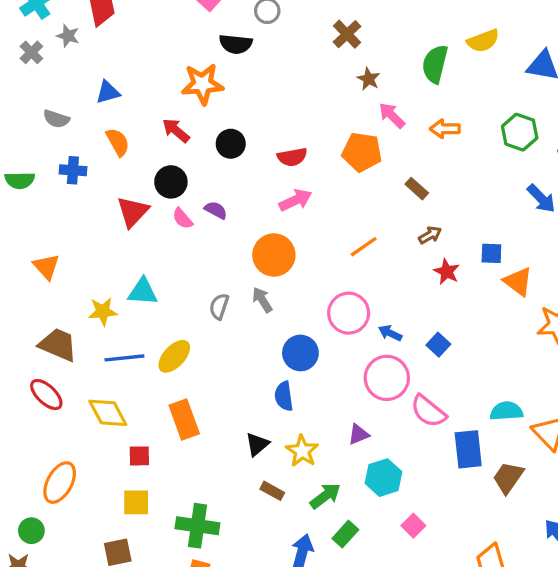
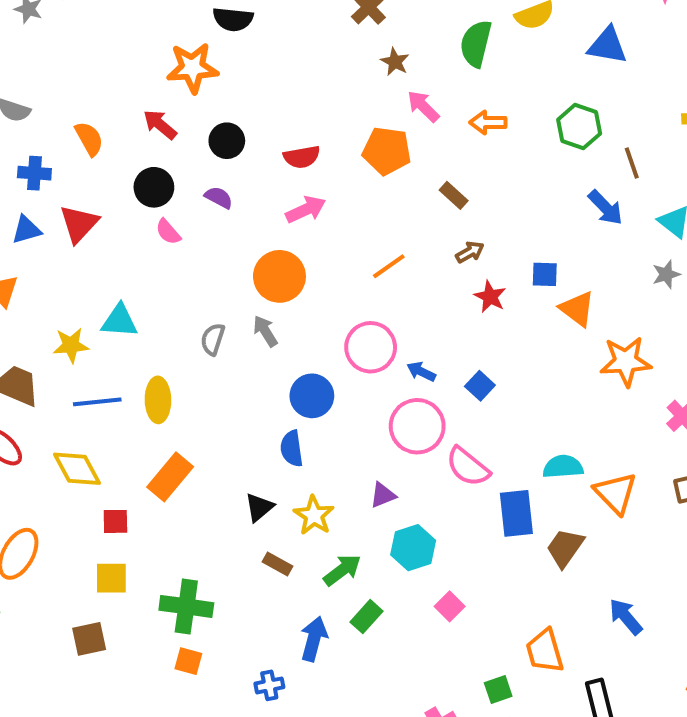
blue triangle: (108, 92) -> (26, 230), moved
purple semicircle: (216, 210) -> (219, 197), moved
red triangle: (133, 212) -> (79, 224), moved
yellow ellipse: (174, 356) -> (158, 400), turned -44
orange rectangle: (184, 419) -> (170, 477), turned 60

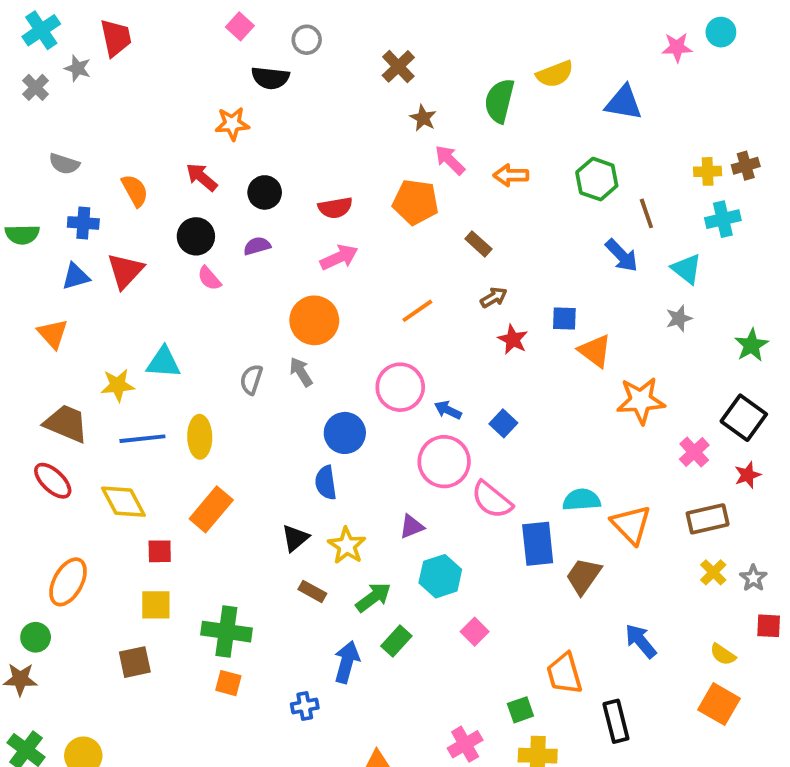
orange star: (192, 68) -> (232, 124), size x0.7
purple semicircle: (219, 197) -> (257, 246), turned -44

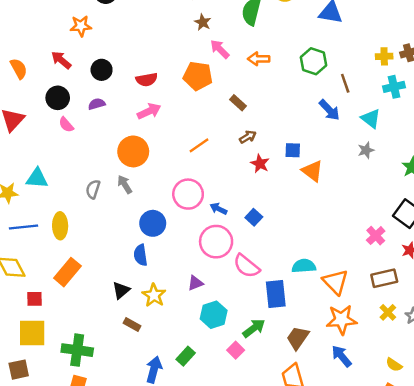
orange star: (641, 401) -> (342, 320), moved
brown trapezoid: (583, 576) -> (298, 338), moved
green arrow: (373, 597) -> (254, 328), moved
yellow square: (156, 605) -> (32, 333), size x1.4

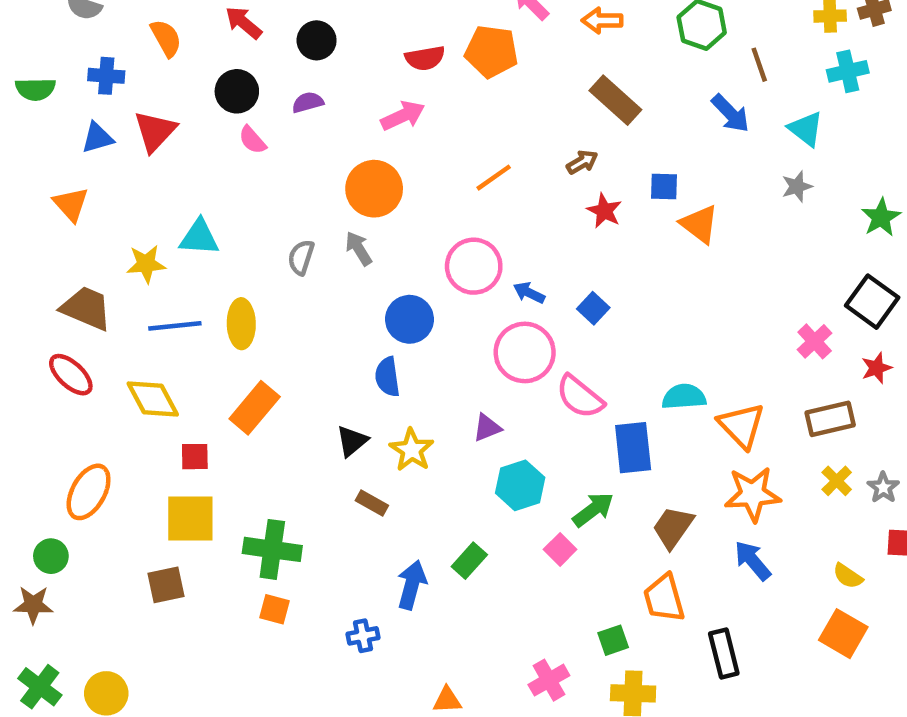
red semicircle: (147, 80) -> (425, 58), moved
brown rectangle: (238, 103) -> (615, 100), moved, size x1.6

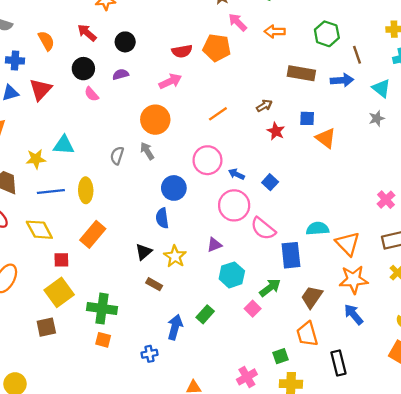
brown rectangle: (615, 100) -> (301, 73), moved, turned -32
blue arrow: (730, 113) -> (342, 80), turned -50
yellow square: (190, 518) -> (59, 292), turned -36

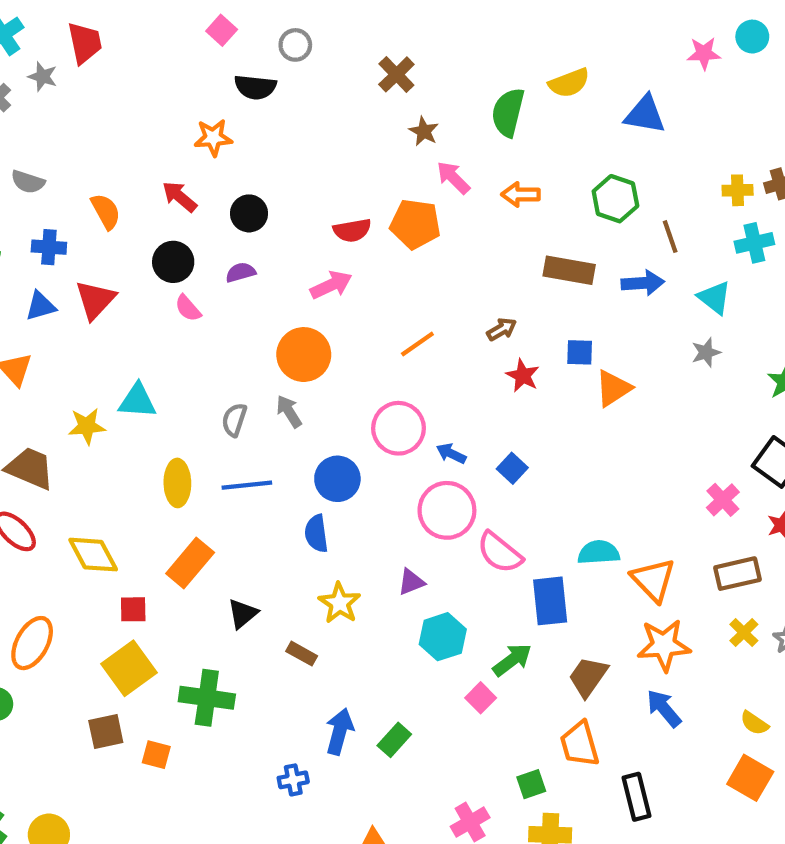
orange triangle: (326, 138) -> (613, 388), turned 50
blue line: (51, 191) -> (247, 485), moved
black triangle: (144, 252) -> (243, 614), moved
green rectangle: (205, 314) -> (394, 740), moved
orange square: (103, 340) -> (156, 755), moved

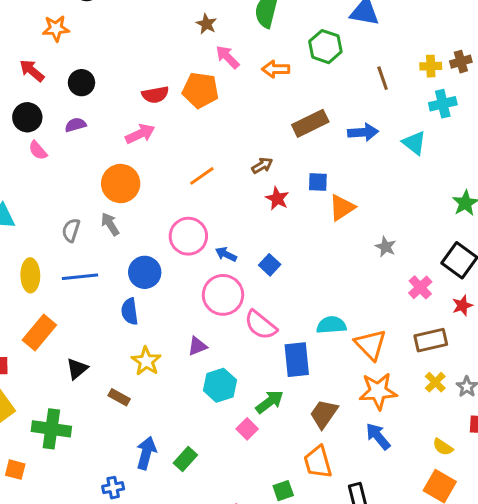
green hexagon: (615, 199) -> (325, 47), moved
brown line: (670, 237) -> (383, 78), moved
brown rectangle: (569, 270) -> (310, 123), turned -36
gray star: (706, 352) -> (386, 247), moved, turned -30

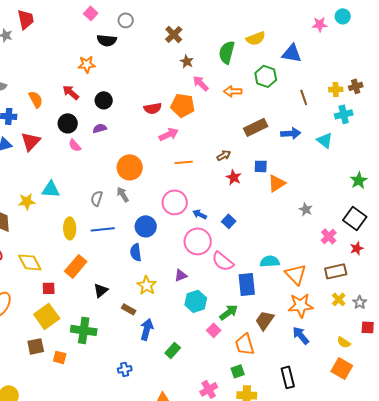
pink arrow: (140, 134) -> (169, 134), moved
orange line: (202, 176) -> (184, 162), turned 30
blue arrow: (146, 453) -> (147, 329), moved
orange trapezoid: (318, 462) -> (245, 344), moved

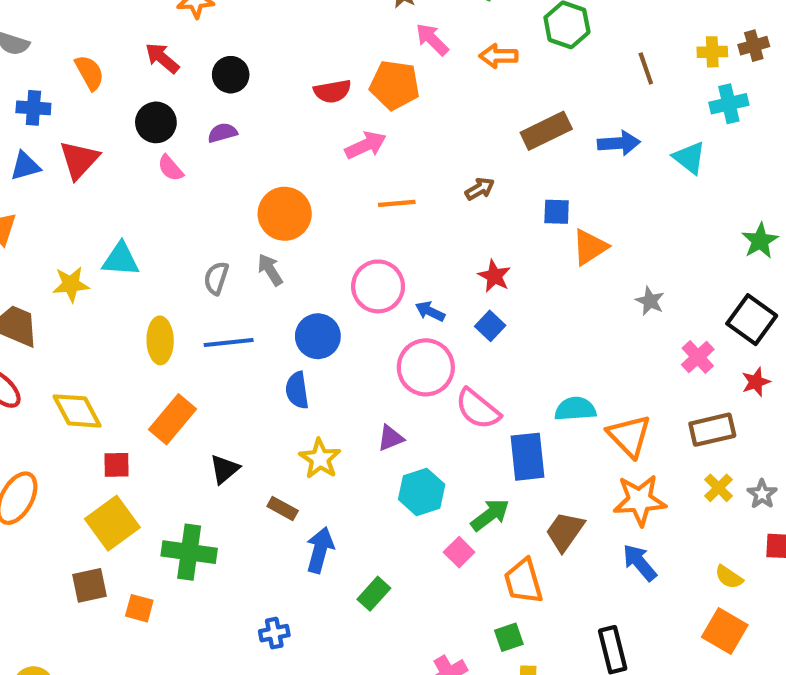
red star: (234, 177) -> (494, 276), moved

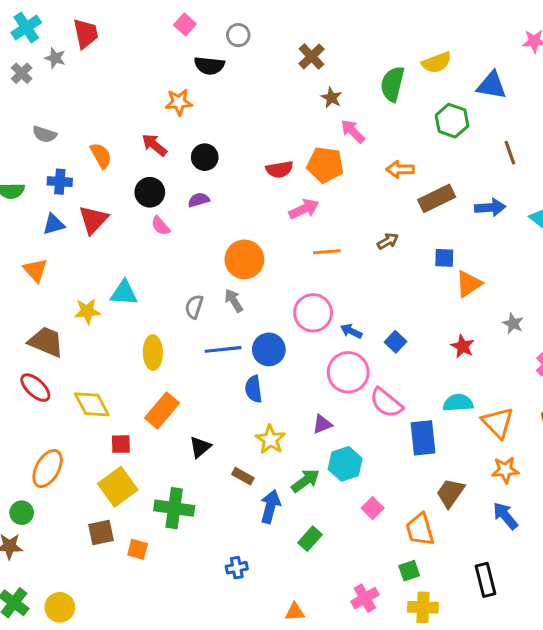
orange arrow: (498, 56) -> (400, 169), moved
red star: (494, 276) -> (463, 346), moved
blue line: (229, 342) -> (223, 349), moved
orange star: (640, 500) -> (505, 470), size x0.7
green arrow: (490, 515) -> (305, 481), moved

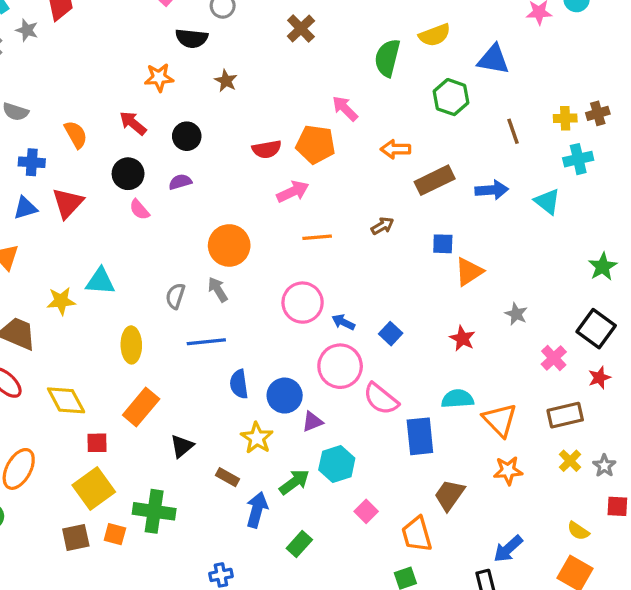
brown star: (331, 98) -> (226, 81), moved
blue circle: (269, 349) -> (285, 396), moved
blue arrow: (505, 516) -> (508, 549), moved, turned -92
orange square: (138, 549) -> (115, 534), moved

